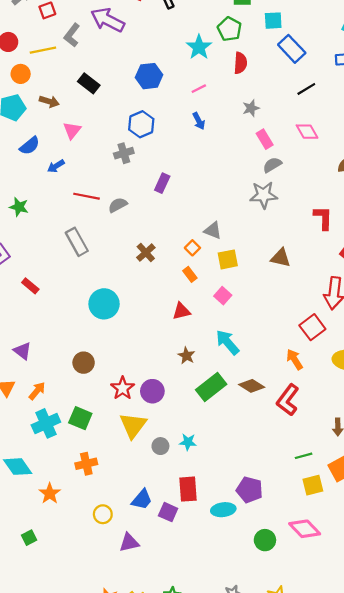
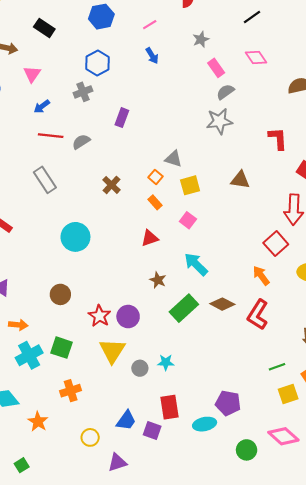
blue arrow: (56, 166) -> (42, 106), moved
orange arrow: (37, 391) -> (18, 325), turned 60

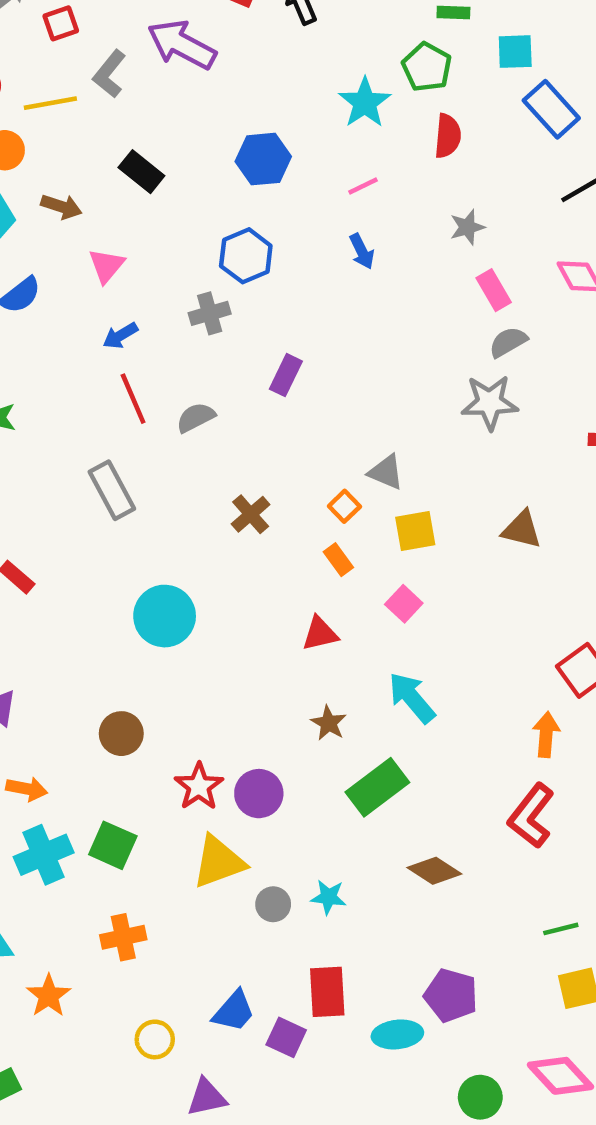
red line: (51, 136) -> (133, 399), turned 55
orange arrow: (261, 276) -> (546, 735), turned 36
brown diamond: (222, 304) -> (434, 871), moved
yellow triangle: (112, 351) -> (219, 862), turned 32

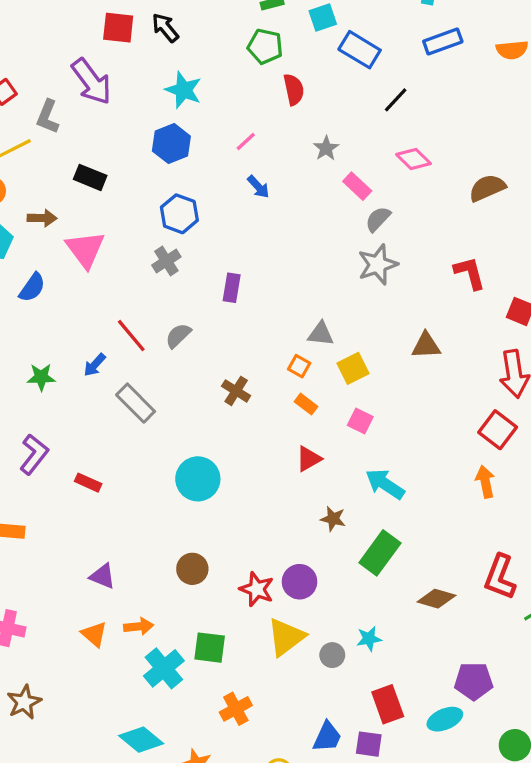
purple arrow: (182, 45) -> (92, 82), turned -138
cyan star: (365, 103) -> (184, 90), moved
pink triangle: (106, 266) -> (85, 249), size x1.5
blue arrow: (120, 336) -> (95, 365), moved
red L-shape: (531, 816) -> (500, 577), moved

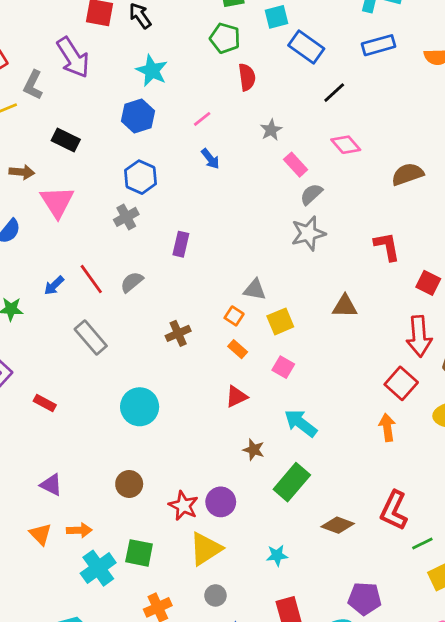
blue arrow: (95, 365) -> (54, 286), moved
brown cross: (236, 391) -> (178, 333), turned 30
gray circle: (332, 655) -> (215, 595), moved

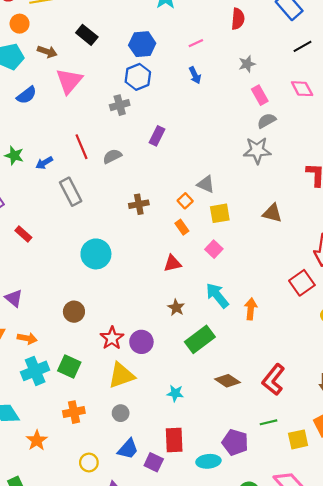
blue hexagon: (138, 116) -> (142, 44), moved
blue arrow: (54, 286) -> (44, 163), moved
orange arrow: (387, 427) -> (251, 309), moved
green line: (422, 543) -> (269, 422), moved

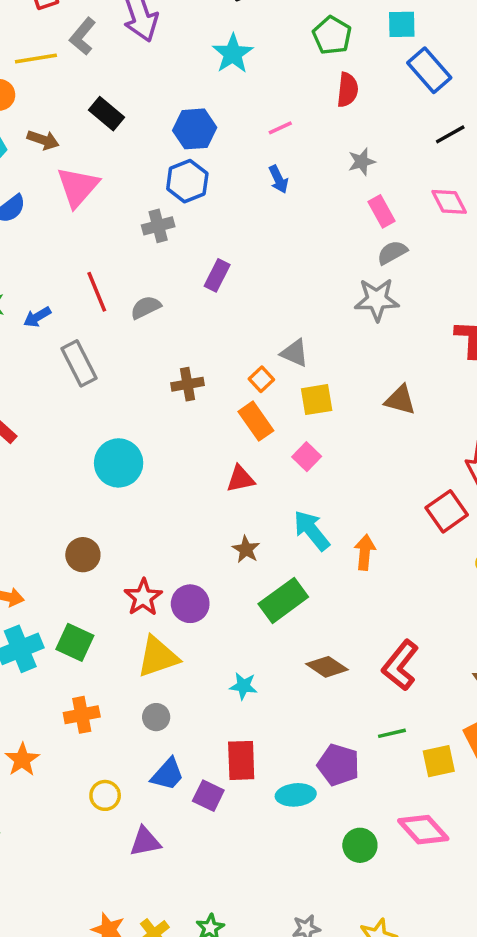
orange rectangle: (182, 227) -> (256, 421), size x1.5

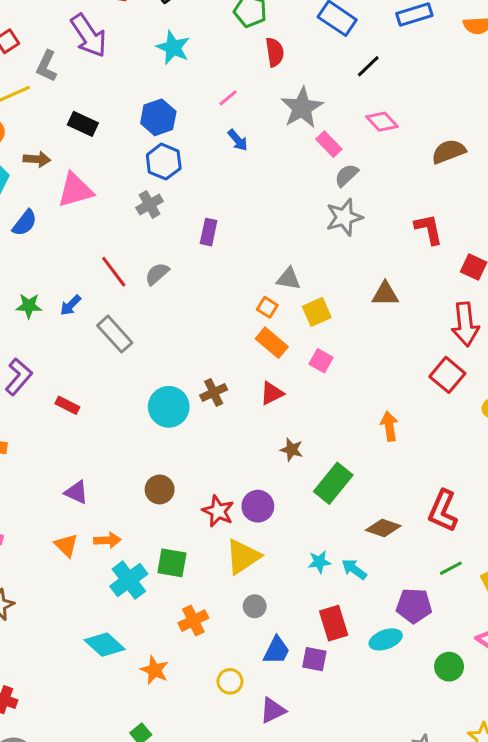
gray star: (362, 162) -> (302, 108), size x1.8
pink triangle: (78, 187) -> (75, 190), turned 48
brown cross: (188, 384) -> (214, 392), moved
cyan arrow: (312, 531) -> (354, 569), moved, size x0.7

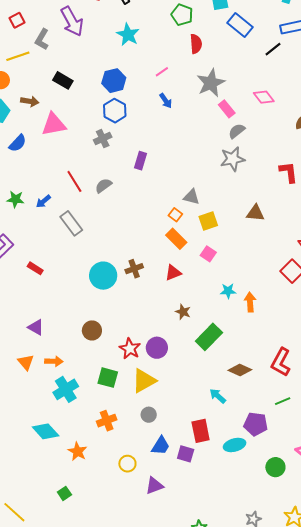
black line: (368, 66) -> (273, 49), moved
cyan star: (319, 562) -> (228, 291), moved
green square: (172, 563) -> (108, 378), moved

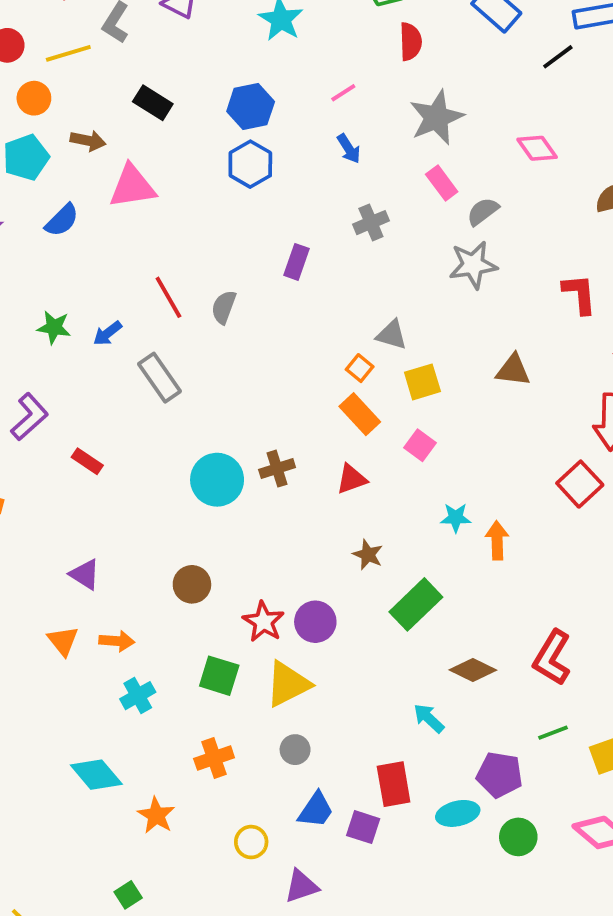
pink rectangle: (227, 109) -> (442, 183), moved
gray cross: (103, 139) -> (371, 223), moved
gray semicircle: (103, 186) -> (224, 307), turned -36
cyan cross: (66, 389) -> (138, 696), size x0.7
green circle: (275, 467) -> (518, 837), moved

